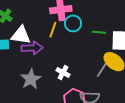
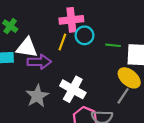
gray line: (102, 70) -> (123, 96), moved
white cross: (63, 73) -> (73, 89), size x1.6

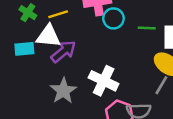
yellow line: (62, 42) -> (58, 14), moved, turned 56
purple arrow: (39, 62) -> (63, 52), turned -35

